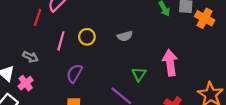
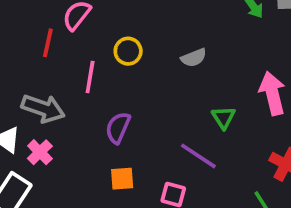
yellow circle: (87, 37) -> (128, 51), moved
gray arrow: (30, 57) -> (43, 108), size x1.6

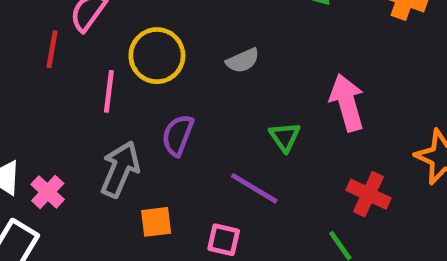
yellow circle: (128, 51) -> (157, 56), size x1.5
gray arrow: (43, 108) -> (120, 169), moved, turned -84
purple semicircle: (118, 128) -> (178, 135), moved

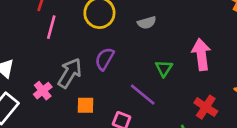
pink line: (109, 91) -> (51, 27), moved
pink cross: (48, 192) -> (43, 91), moved

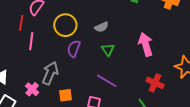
purple semicircle: (105, 59) -> (74, 49), moved
green triangle: (164, 68) -> (108, 50), moved

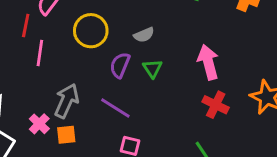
purple semicircle: (74, 49) -> (120, 65), moved
purple line: (107, 81) -> (115, 108), moved
red cross: (155, 83) -> (216, 105), moved
orange square: (66, 95) -> (66, 135), moved

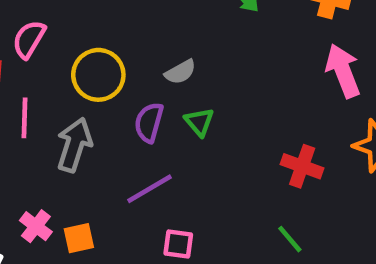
pink arrow: (208, 62) -> (343, 71), moved
gray arrow: (67, 101) -> (74, 145), moved
purple line: (115, 108) -> (150, 189), turned -56

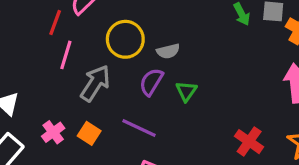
gray semicircle: (180, 72) -> (168, 51), moved
purple line: (150, 189) -> (139, 128), turned 40
orange square: (79, 238) -> (89, 133), moved, turned 30

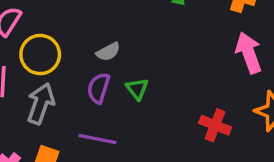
yellow circle: (125, 39) -> (40, 55), moved

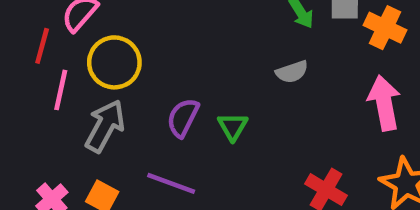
gray semicircle: (108, 52) -> (292, 72), moved

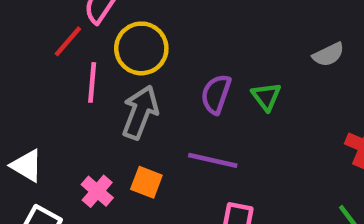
red line: (42, 46) -> (68, 41), turned 33
gray semicircle: (292, 72) -> (328, 54), moved

